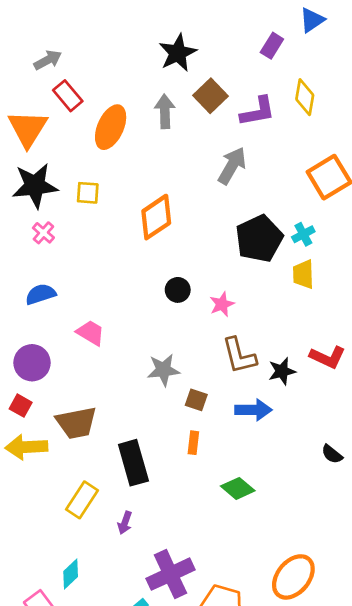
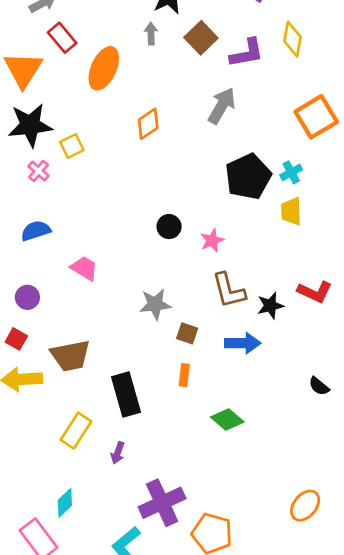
gray arrow: (165, 111) -> (151, 34), moved, size x0.7
yellow square: (88, 193) -> (72, 146), moved, turned -30
orange diamond: (156, 217) -> (148, 124), moved, size x0.7
purple circle: (32, 363) -> (27, 297), size x0.7
orange ellipse: (293, 577) -> (305, 506), moved, size x0.7

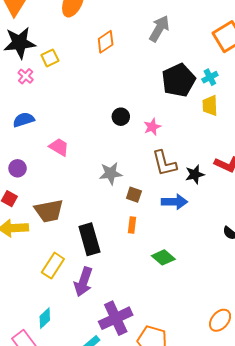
purple arrow: (118, 453) -> (83, 282), size x1.8

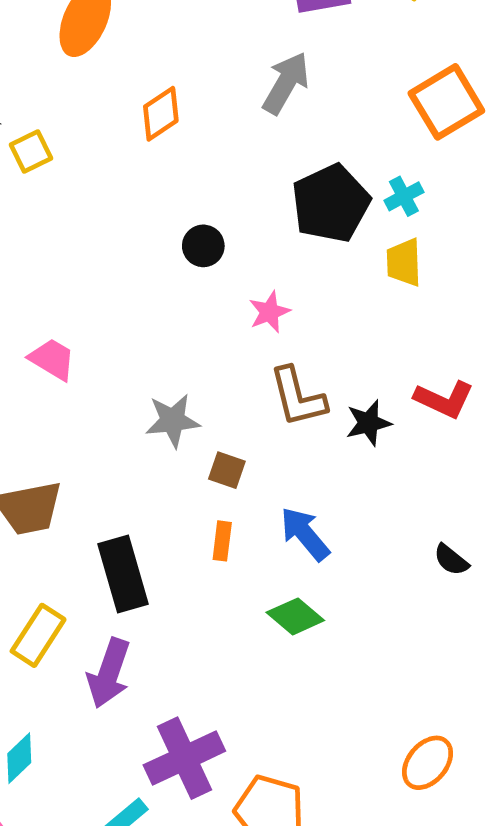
black circle: (121, 117) -> (203, 246), moved
blue arrow: (174, 202) -> (305, 534), moved, turned -130

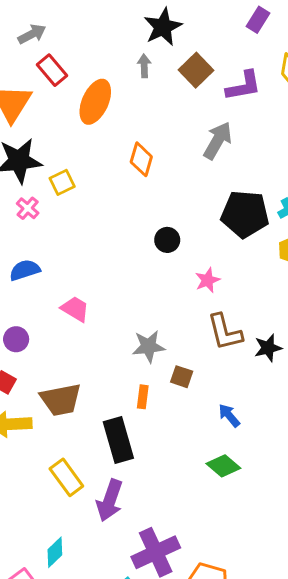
orange diamond: (161, 114) -> (141, 159), turned -40
black pentagon: (331, 203) -> (245, 214), turned 30
blue arrow: (305, 534) -> (229, 416), size x0.7
orange rectangle: (222, 541) -> (143, 397), moved
yellow rectangle: (38, 635) -> (66, 477), turned -69

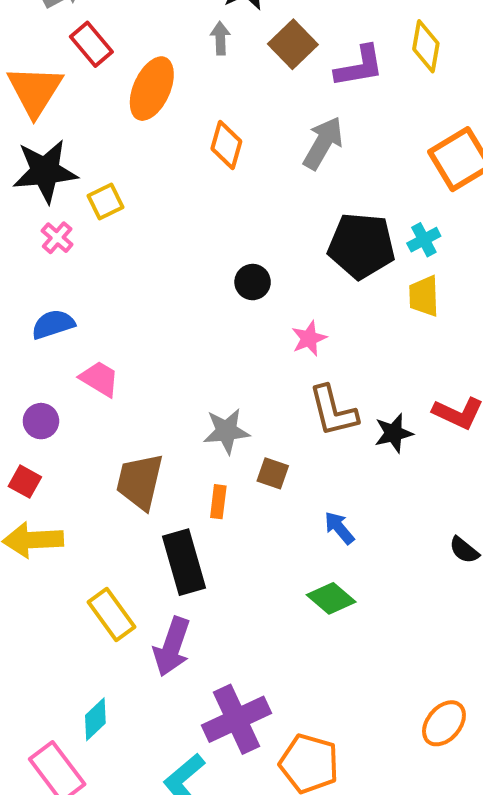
orange diamond: (141, 159) -> (226, 145), moved
pink trapezoid: (75, 309) -> (99, 379), moved
brown trapezoid: (61, 400) -> (140, 482), moved, turned 114

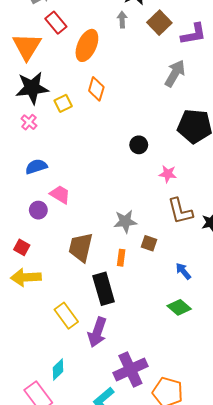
orange diamond: (226, 145) -> (96, 89), moved
pink cross: (57, 238) -> (29, 122), moved
pink star: (309, 338) -> (168, 174), turned 30
purple circle: (41, 421) -> (38, 210), moved

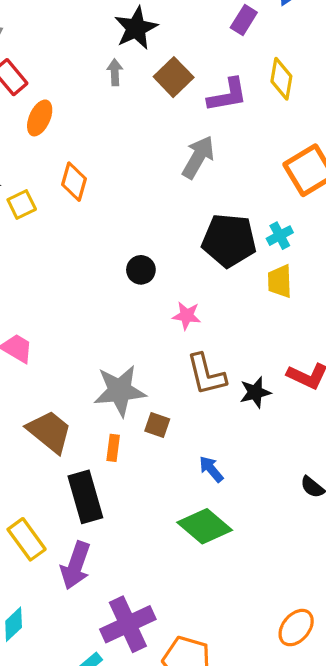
orange ellipse: (87, 45) -> (40, 118), moved, size x0.7
gray star: (125, 221) -> (120, 391), size x1.4
brown trapezoid: (81, 247) -> (49, 432), turned 116
green diamond: (179, 307) -> (205, 526), size x1.4

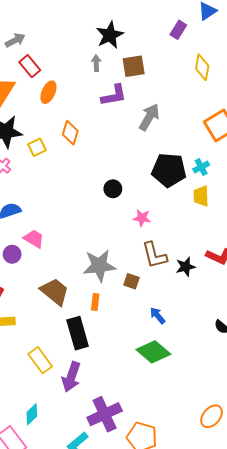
brown square: (174, 77) -> (134, 66), turned 35
purple L-shape: (227, 95) -> (114, 95), moved
brown square: (157, 425) -> (132, 281), moved

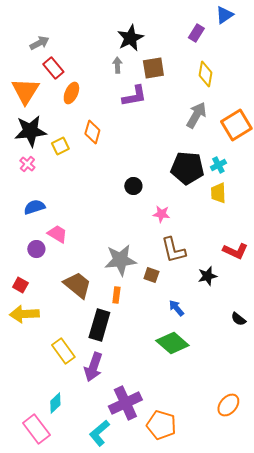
yellow diamond: (202, 67) -> (205, 74), moved
gray arrow: (149, 117) -> (196, 115), moved
black star: (186, 267) -> (207, 276), moved
black rectangle: (78, 333) -> (99, 325), turned 32

